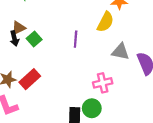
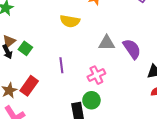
yellow semicircle: (105, 22) -> (70, 21), moved, turned 84
purple line: (76, 39) -> (61, 65), moved

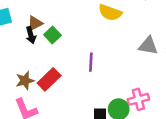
pink cross: (96, 75) -> (138, 99), moved

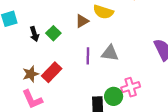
brown triangle: (35, 23) -> (82, 21), moved
gray triangle: (148, 46) -> (110, 53), moved

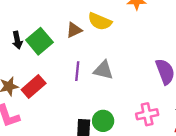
green square: (53, 33) -> (39, 41), size x1.5
pink cross: (131, 87) -> (147, 114), moved

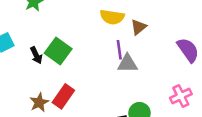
brown triangle: (74, 30) -> (139, 27), moved
purple line: (77, 71) -> (119, 50), moved

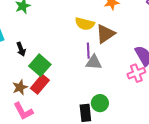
brown triangle: (139, 27) -> (105, 34), size x1.5
green square: (58, 51) -> (40, 65), moved
pink cross: (181, 96) -> (136, 73), moved

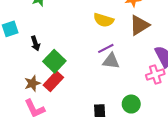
brown triangle: (105, 34) -> (139, 25), moved
purple line: (88, 51) -> (106, 48), turned 63
green circle: (100, 103) -> (131, 104), moved

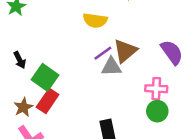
brown triangle: (139, 25) -> (125, 51), moved
pink cross: (155, 75) -> (156, 89), moved, turned 30
green circle: (131, 104) -> (157, 111), moved

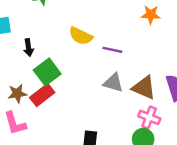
yellow semicircle: (95, 20) -> (81, 36), moved
brown triangle: (125, 51) -> (144, 88), moved, turned 45
purple line: (103, 53) -> (112, 50), moved, turned 30

